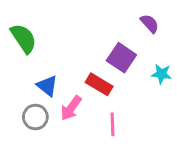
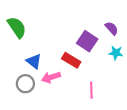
purple semicircle: (150, 24) -> (112, 28), moved
pink arrow: (71, 108) -> (51, 77), turned 36
pink line: (113, 124) -> (91, 90), moved

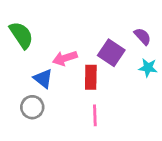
red rectangle: (71, 60) -> (91, 77), turned 60
pink arrow: (51, 77) -> (65, 58), moved
pink line: (91, 90) -> (95, 115), moved

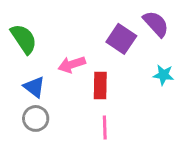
purple semicircle: (143, 36) -> (156, 24), moved, size x1.4
purple square: (111, 53) -> (121, 39), moved
blue triangle: (43, 79) -> (34, 87), moved

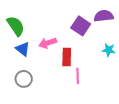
purple semicircle: (156, 24) -> (104, 16), turned -54
blue triangle: (34, 87) -> (23, 49), moved
pink line: (105, 128) -> (78, 76), moved

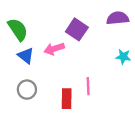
purple square: (81, 26) -> (77, 29), moved
red rectangle: (67, 57) -> (67, 99), moved

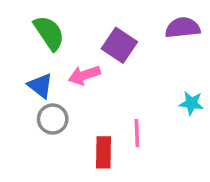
green semicircle: (18, 29) -> (49, 33), moved
cyan star: (123, 57) -> (191, 103), moved
gray circle: (27, 90) -> (53, 119), moved

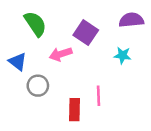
blue triangle: (40, 86) -> (18, 62), moved
cyan star: (191, 103) -> (122, 55), moved

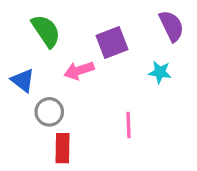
purple semicircle: (131, 20) -> (171, 26), turned 70
purple square: (86, 33) -> (112, 42), turned 35
red rectangle: (74, 110) -> (62, 148), moved

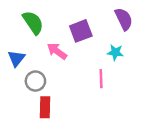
pink arrow: (79, 71) -> (57, 51), turned 54
blue triangle: (23, 80) -> (16, 58), turned 30
pink line: (129, 125) -> (101, 79), moved

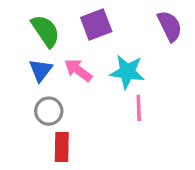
purple square: (81, 31) -> (96, 24), moved
cyan star: (115, 52) -> (127, 72), moved, size x1.5
blue triangle: (16, 58) -> (41, 70), moved

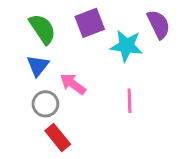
pink arrow: (78, 70) -> (73, 84), moved
cyan star: (127, 72) -> (126, 46), moved
red rectangle: (62, 147) -> (58, 138), turned -40

